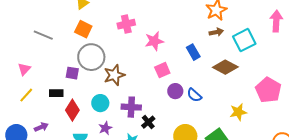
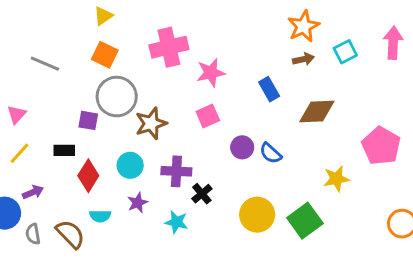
pink cross: (126, 24) -> (169, 47), size x1.4
cyan square: (244, 40) -> (345, 52), moved, size x0.7
brown diamond: (225, 67) -> (317, 111), turned -30
pink square: (162, 70) -> (208, 116), moved
purple arrow: (41, 127) -> (33, 192), moved

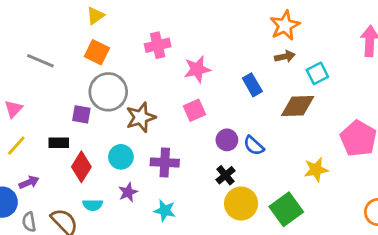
pink cross: (169, 47) -> (158, 45), size x0.7
cyan square: (345, 52) -> (317, 73), moved
black cross: (202, 194) -> (226, 175), moved

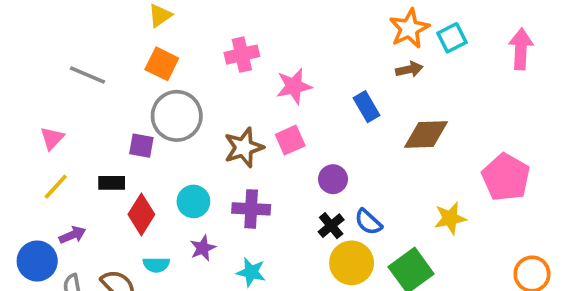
cyan square: (317, 73) -> (452, 38), moved
brown star: (141, 117) -> (244, 148), moved
blue semicircle: (254, 146) -> (368, 222), moved

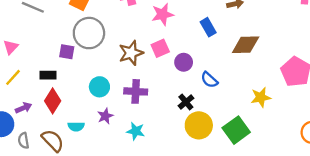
purple circle: (333, 179) -> (184, 62), moved
red diamond: (141, 214) -> (53, 101), moved
blue semicircle: (368, 222) -> (209, 80), moved

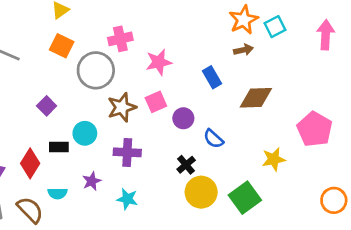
gray circle: (89, 33) -> (96, 70), moved
purple square: (67, 52) -> (47, 106), turned 35
black rectangle: (48, 75) -> (59, 147), moved
cyan circle: (99, 87) -> (85, 133), moved

